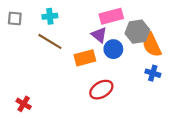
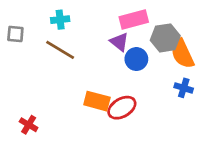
gray square: (15, 18) -> (15, 34), moved
orange rectangle: (85, 58) -> (97, 101), moved, turned 30

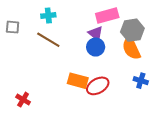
orange semicircle: (182, 54) -> (131, 48), moved
blue circle: (136, 59) -> (96, 47), moved
blue cross: (184, 88) -> (141, 81), moved

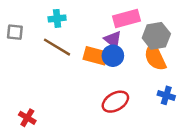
orange rectangle: (78, 81) -> (96, 56), moved

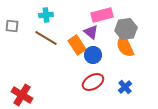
orange rectangle: (96, 56) -> (77, 45), turned 42
blue circle: (113, 56) -> (93, 55), moved
blue cross: (166, 95) -> (125, 87), moved, turned 32
red cross: (27, 118) -> (22, 95), size x1.5

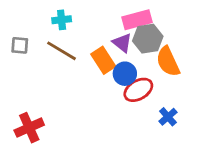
gray square: (12, 26) -> (20, 45), moved
gray hexagon: (126, 29) -> (148, 39), moved
red ellipse: (93, 82) -> (138, 90), moved
red cross: (22, 95) -> (29, 128), turned 35

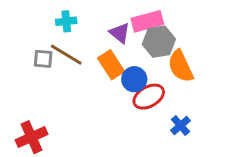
purple triangle: (122, 43) -> (120, 33), moved
gray square: (20, 45) -> (43, 59), moved

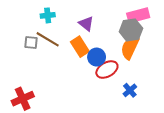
pink rectangle: (147, 21) -> (138, 15), moved
gray hexagon: (159, 42) -> (131, 30), moved
orange semicircle: (181, 66) -> (130, 48), turned 50

